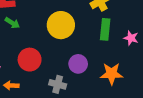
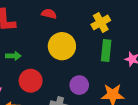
green arrow: (12, 23) -> (13, 56), moved, turned -32

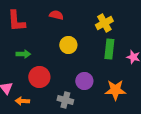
yellow circle: (62, 46) -> (68, 45), size x0.7

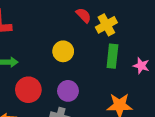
red semicircle: (56, 15) -> (84, 15), moved, turned 32
purple circle: (84, 81) -> (68, 91), moved

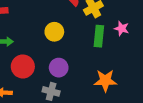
pink star: (141, 66) -> (122, 28), moved

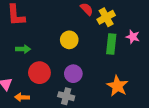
orange star: (105, 81) -> (117, 86), turned 30

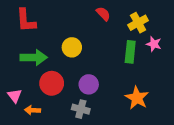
yellow cross: (106, 17) -> (138, 23), moved
yellow circle: (69, 40) -> (72, 47), moved
green arrow: (23, 49) -> (34, 57), size x1.6

